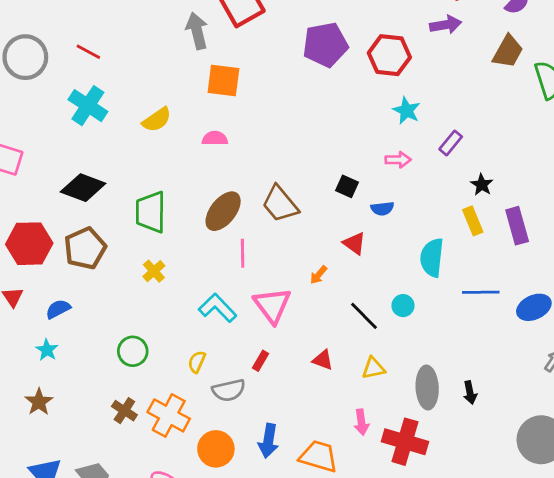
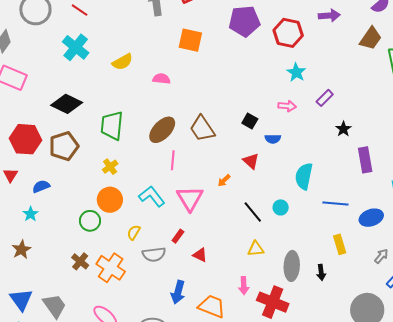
orange square: (223, 80) -> (190, 40), moved
yellow rectangle: (473, 221) -> (340, 244), moved
red triangle: (323, 360) -> (200, 255), moved
orange circle: (216, 449) -> (110, 200), moved

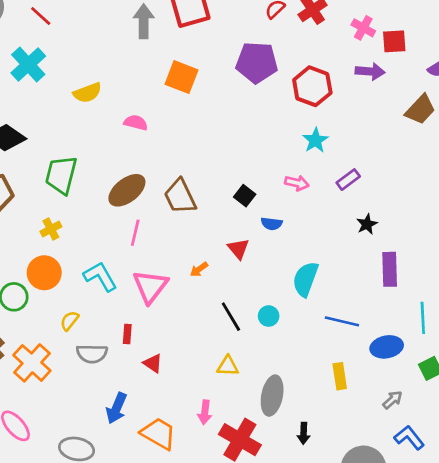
red rectangle: (178, 236) -> (127, 334), turned -40
black arrow: (321, 272) -> (304, 433), moved

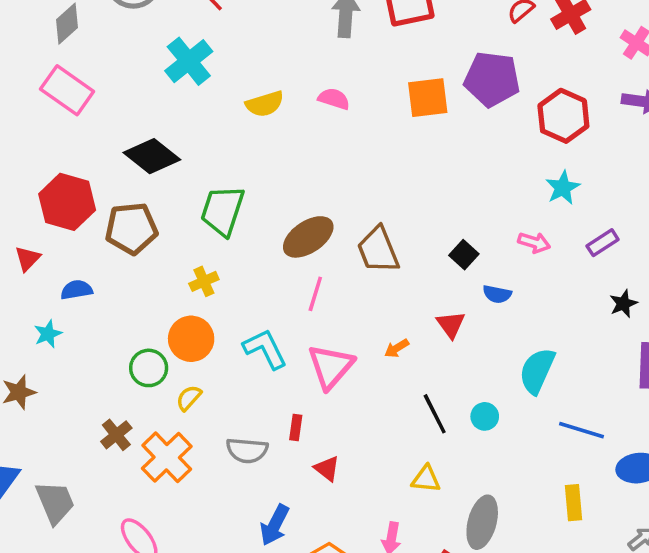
orange square: (182, 77) -> (428, 98), moved, turned -32
pink semicircle: (136, 123) -> (334, 99), moved
yellow semicircle: (69, 321) -> (189, 398), moved

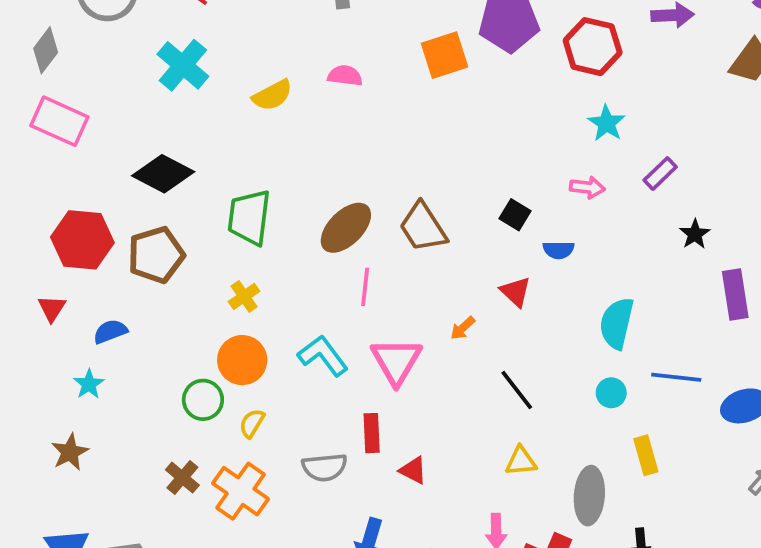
cyan circle: (485, 416) -> (611, 393), moved
red rectangle: (296, 428) -> (372, 433), size x1.4
yellow rectangle: (574, 503) -> (646, 455), moved

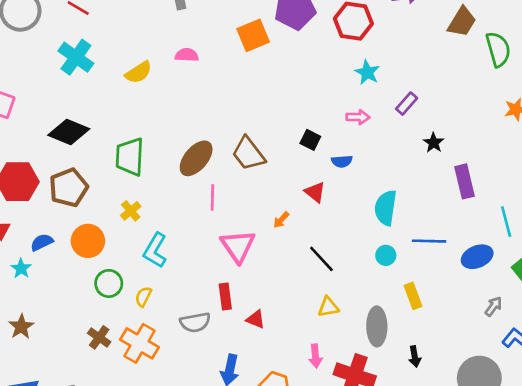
cyan L-shape: (323, 356) -> (155, 250), moved, turned -108
orange circle: (242, 360) -> (88, 241), moved
cyan star: (89, 384) -> (21, 268), moved

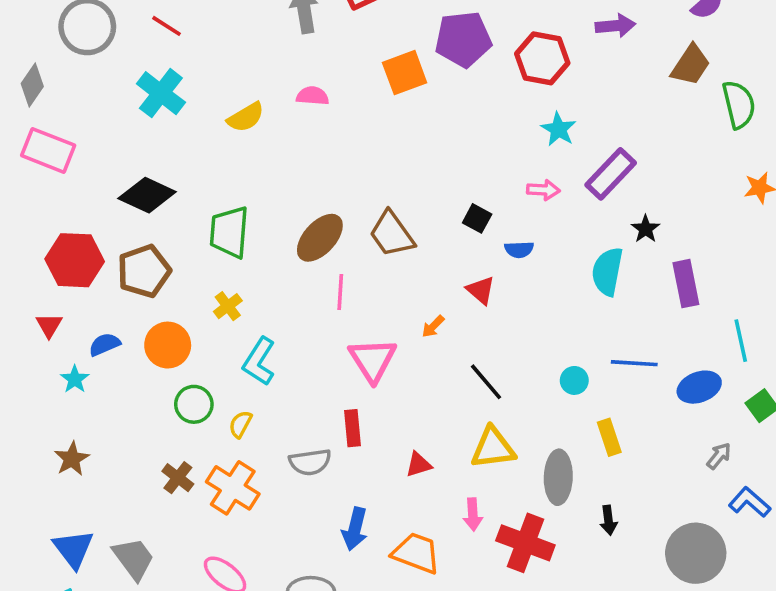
purple rectangle: (407, 104) -> (611, 174), size x1.6
cyan semicircle: (386, 208) -> (607, 272), moved
yellow triangle: (328, 307) -> (493, 448), size x1.5
red triangle: (256, 319) -> (418, 465), moved, turned -42

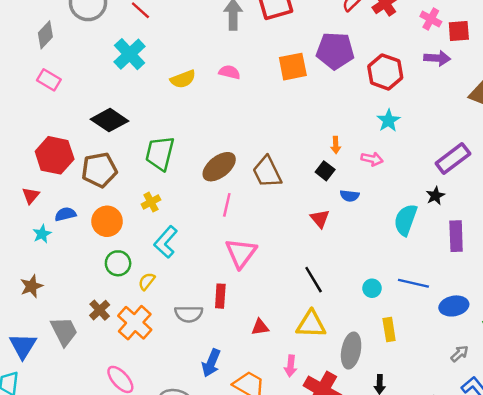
pink rectangle: (48, 150) -> (49, 80), size x0.7
purple rectangle: (611, 174) -> (453, 159), moved
orange arrow: (433, 326) -> (336, 145), moved, turned -56
gray trapezoid: (134, 559) -> (64, 331), moved

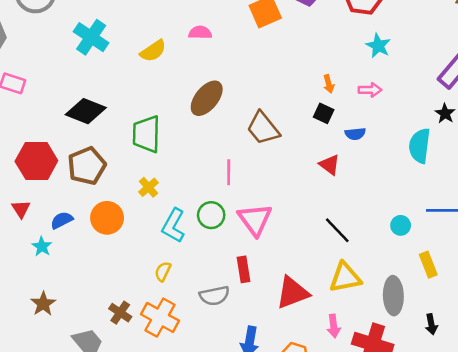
brown ellipse: (219, 167) -> (207, 98), moved
green circle: (118, 263) -> (211, 215), moved
red triangle: (260, 327) -> (292, 293), size x1.8

